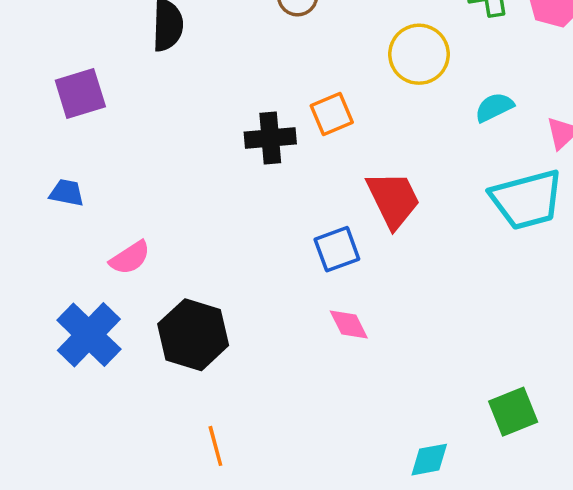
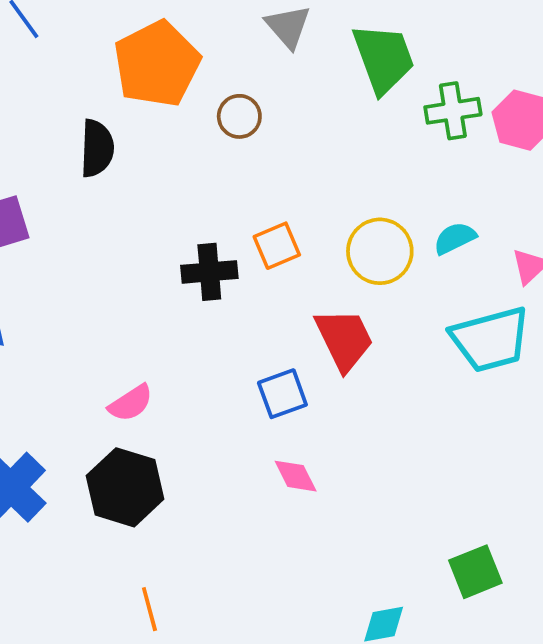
yellow circle: (419, 54) -> (380, 251), moved
pink semicircle: (130, 258) -> (131, 403), moved

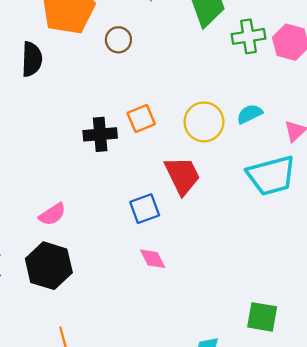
green square: (475, 572) -> (262, 317), turned 32

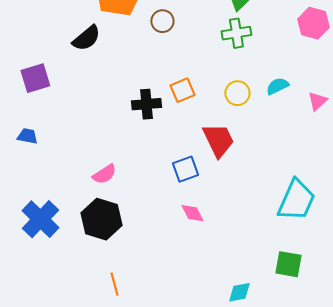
green cross: (248, 36) -> (236, 33), moved
black semicircle: (32, 59) -> (86, 38), turned 48
yellow circle: (204, 122) -> (237, 93), size x0.7
cyan trapezoid: (271, 176) -> (296, 200), moved, turned -51

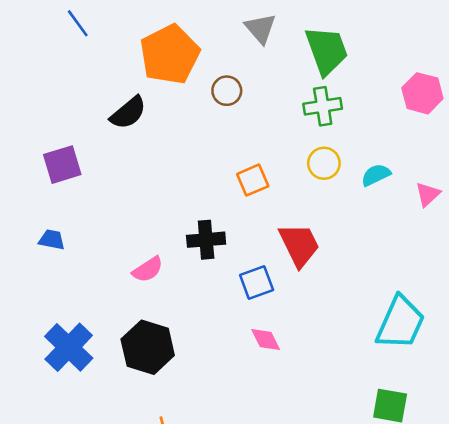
yellow circle: (237, 93) -> (324, 163), moved
black cross: (146, 104) -> (206, 240), moved
pink semicircle: (104, 174) -> (148, 270), moved

